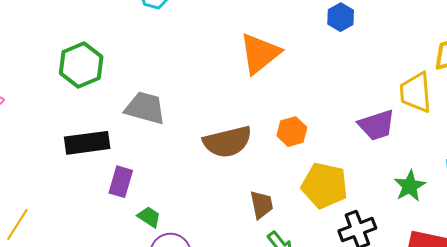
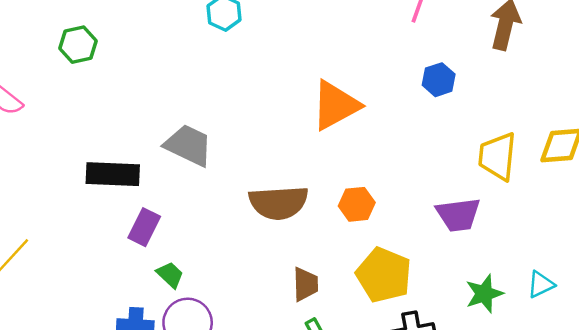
green hexagon: (81, 65) -> (78, 45), moved, size x0.7
yellow trapezoid: (416, 92) -> (497, 156), moved

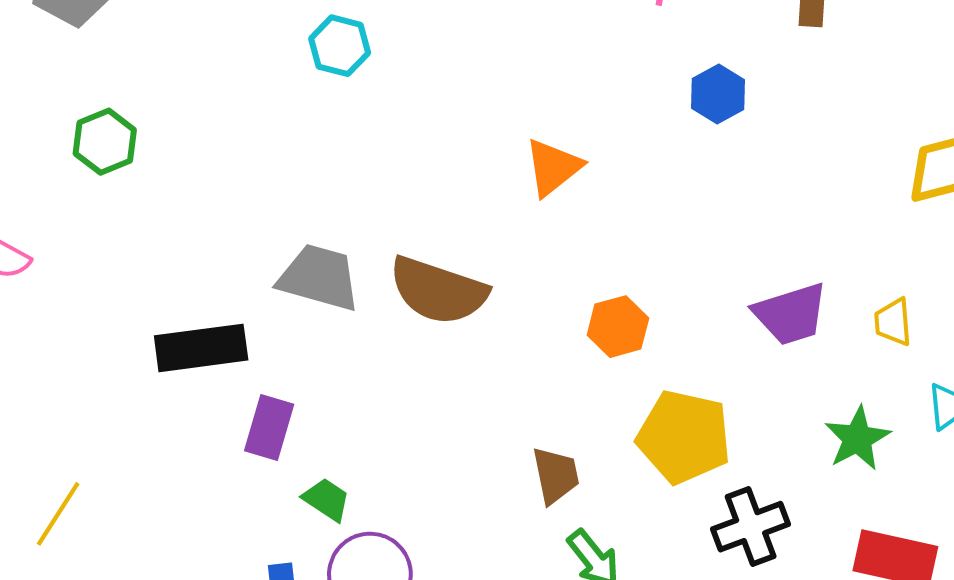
orange triangle: (335, 105) -> (553, 167), size x0.7
yellow trapezoid: (497, 156) -> (893, 322), moved, size x0.6
brown semicircle: (279, 203) -> (438, 291), moved, turned 32

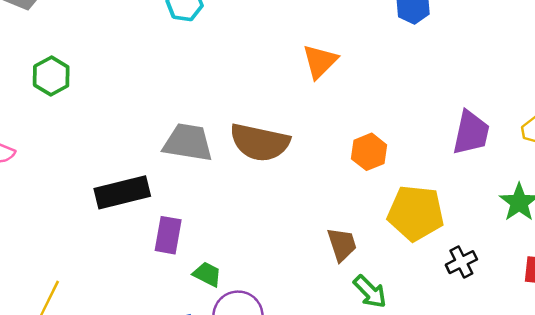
purple trapezoid: (791, 314) -> (471, 133), turned -54
black cross: (751, 527) -> (461, 262), size x0.7

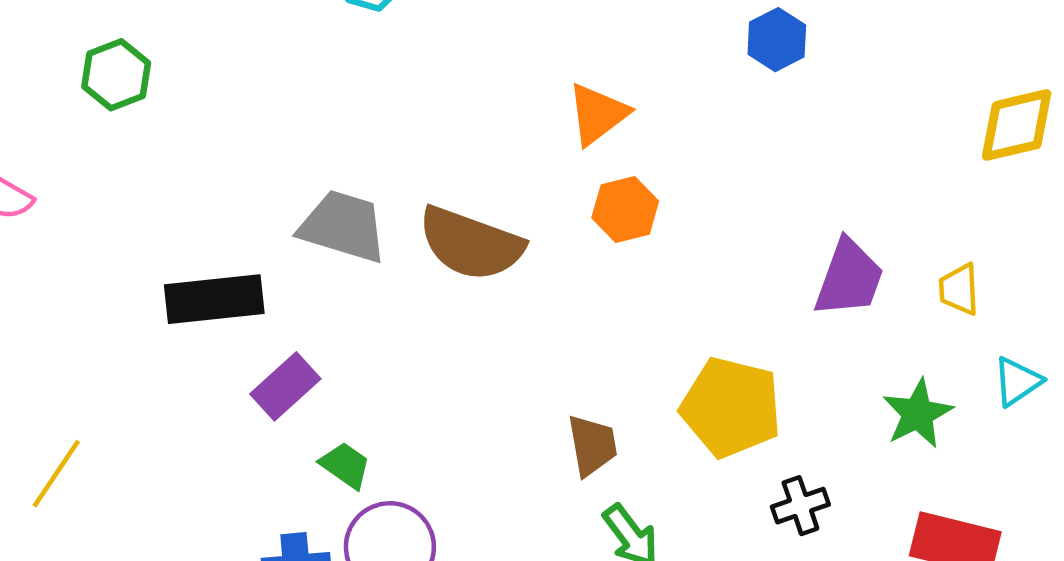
orange hexagon: (369, 152) -> (625, 210), moved
purple rectangle: (168, 235) -> (285, 386), turned 30

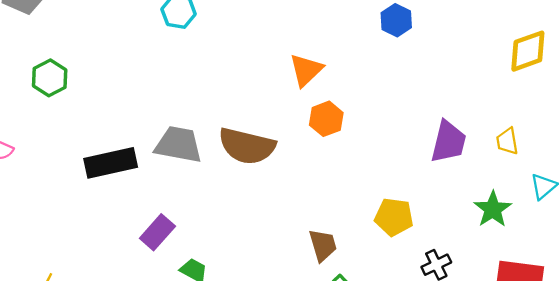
black rectangle: (214, 299) -> (111, 163), moved
yellow pentagon: (731, 407) -> (394, 217), size x0.7

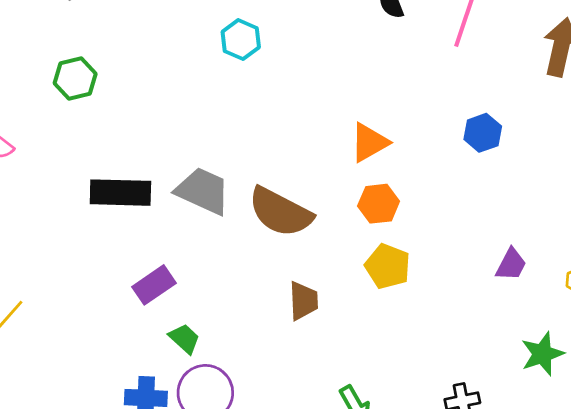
blue hexagon: (396, 20) -> (483, 133), moved
purple trapezoid: (449, 142) -> (511, 264), size x0.7
yellow pentagon: (394, 217) -> (388, 266), moved
brown trapezoid: (323, 245) -> (303, 301), moved

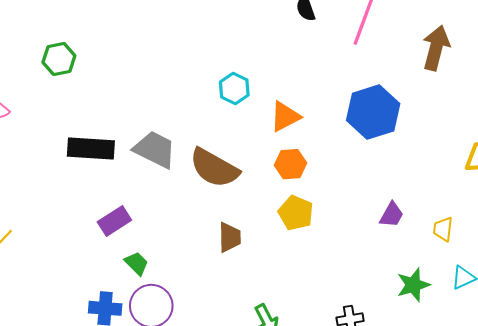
cyan hexagon: (241, 40) -> (234, 88), moved
blue hexagon: (483, 133) -> (373, 112), size x1.8

